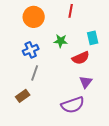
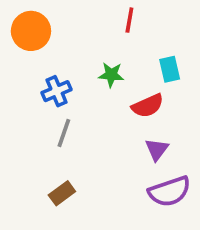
orange circle: (34, 17) -> (31, 31), moved
brown rectangle: (23, 96) -> (62, 193), moved
purple semicircle: (73, 105) -> (170, 191), moved

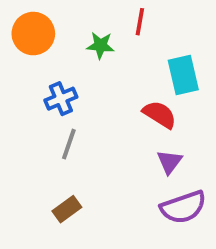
cyan rectangle: (170, 69) -> (183, 75), size x1.4
green star: (111, 75) -> (100, 45), moved
red semicircle: (148, 106) -> (160, 114), turned -124

